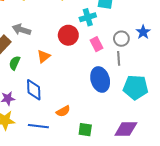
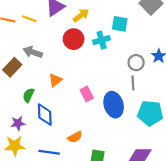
red circle: (68, 35) -> (74, 39), moved
pink rectangle: (97, 44) -> (87, 94), moved
green semicircle: (15, 63) -> (29, 95), moved

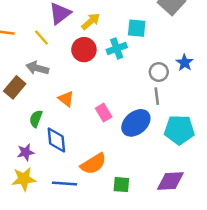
yellow line: (29, 19) -> (41, 37), moved, turned 32
orange triangle: (55, 80) -> (66, 99), turned -40
blue ellipse: (114, 105) -> (136, 123), turned 70
orange semicircle: (75, 137) -> (93, 164), size x1.5

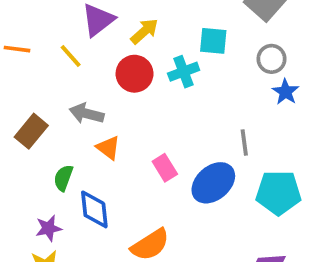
gray arrow: (37, 68) -> (87, 114), moved
gray circle: (159, 72) -> (271, 59), moved

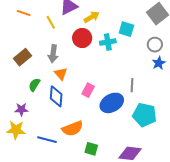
gray arrow: (87, 114) -> (53, 54), turned -108
pink rectangle: (165, 168) -> (88, 90), turned 48
blue diamond: (94, 209) -> (56, 96), moved

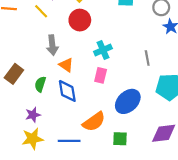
cyan cross: (108, 42) -> (103, 50), moved
brown rectangle: (22, 57) -> (14, 74), moved
blue ellipse: (112, 103) -> (128, 101), moved

